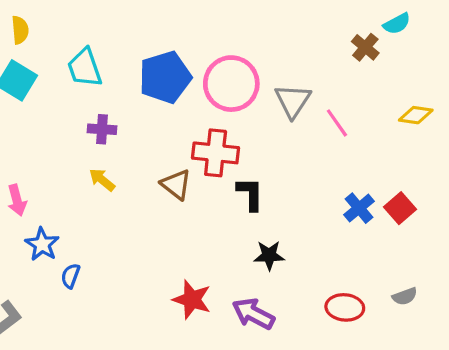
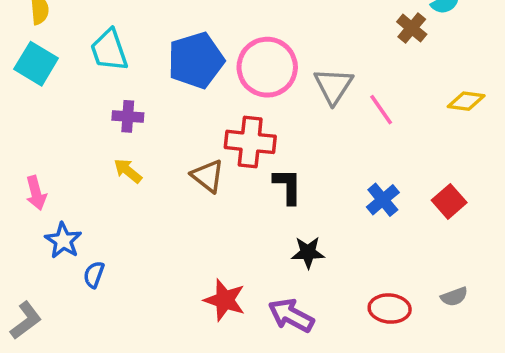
blue cross: (359, 208) -> (383, 200), moved

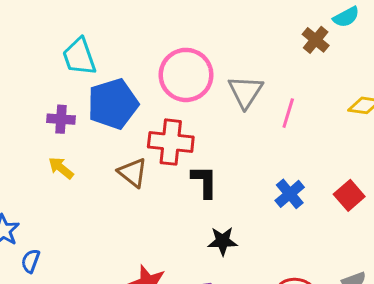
cyan trapezoid: (109, 50) -> (79, 57), moved
blue pentagon: (196, 60) -> (113, 104), moved
pink line: (381, 110) -> (288, 113), turned 52

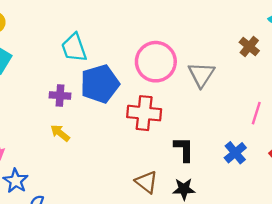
brown cross: (316, 40) -> (249, 47), moved
pink line: (288, 113) -> (256, 113), moved
brown triangle: (133, 173) -> (146, 182), moved
black L-shape: (204, 182) -> (184, 149), moved

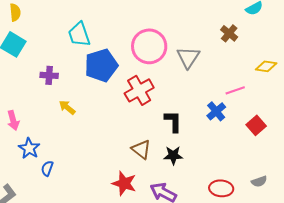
purple cross: (60, 96) -> (49, 75), moved
red cross: (144, 113) -> (139, 90), turned -36
pink line: (256, 113) -> (235, 90), turned 54
blue cross: (235, 153) -> (216, 111), moved

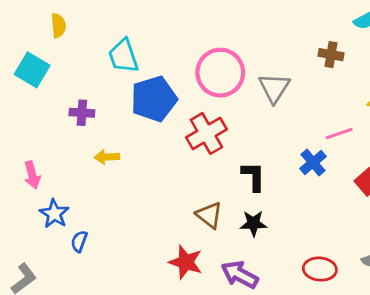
yellow semicircle: (15, 12) -> (58, 26), moved
brown cross: (229, 33) -> (331, 55), turned -30
yellow arrow: (67, 107) -> (107, 157), turned -42

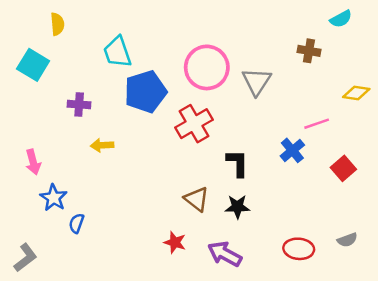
red star: (186, 262) -> (175, 242), size x0.7

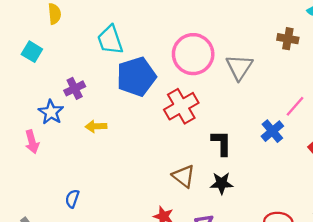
cyan square: (33, 65) -> (32, 52), size x0.7
purple cross: (79, 104) -> (75, 88), turned -30
pink line: (317, 124) -> (295, 106), turned -30
blue star: (54, 198) -> (51, 112), moved

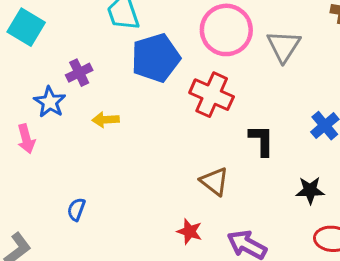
cyan square: (32, 52) -> (26, 27), size x1.4
red cross: (181, 106) -> (212, 95), turned -36
black star: (222, 183) -> (310, 190), moved

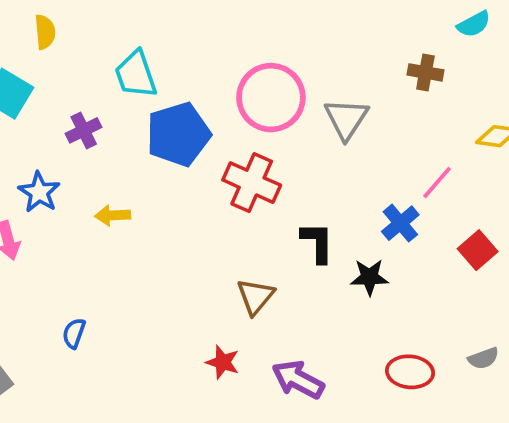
purple cross: (79, 73) -> (84, 130), moved
brown triangle: (214, 181) -> (256, 297), turned 32
black star: (310, 190) -> (369, 277), moved

